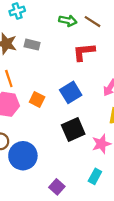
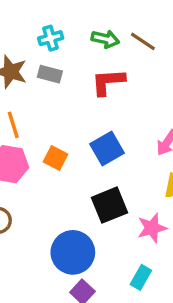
cyan cross: (17, 11) -> (51, 38), moved
red L-shape: (84, 52) -> (108, 82), moved
blue circle: (23, 156) -> (73, 252), moved

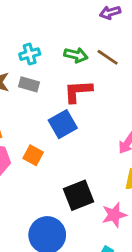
blue square: (107, 149) -> (63, 124), moved

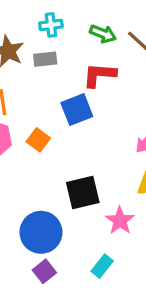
gray rectangle: (29, 84) -> (45, 59), turned -30
pink star: (114, 215) -> (120, 221), turned -30

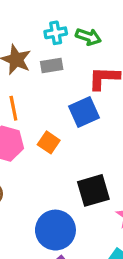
green arrow: (103, 34) -> (88, 37), moved

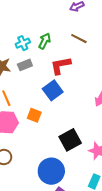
green arrow: (88, 37) -> (45, 41), turned -70

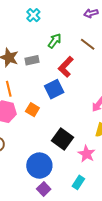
cyan cross: (23, 43) -> (33, 15), moved, turned -32
red L-shape: (61, 66) -> (66, 67), turned -45
black square: (70, 140) -> (62, 139), turned -35

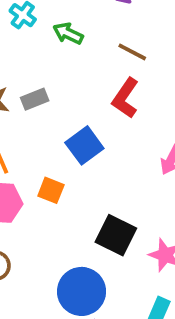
green arrow: (55, 41) -> (68, 33), moved, turned -91
red L-shape: (66, 67) -> (125, 98), moved

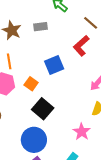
gray rectangle: (35, 99) -> (41, 27), moved
black square: (116, 235) -> (43, 109), moved

